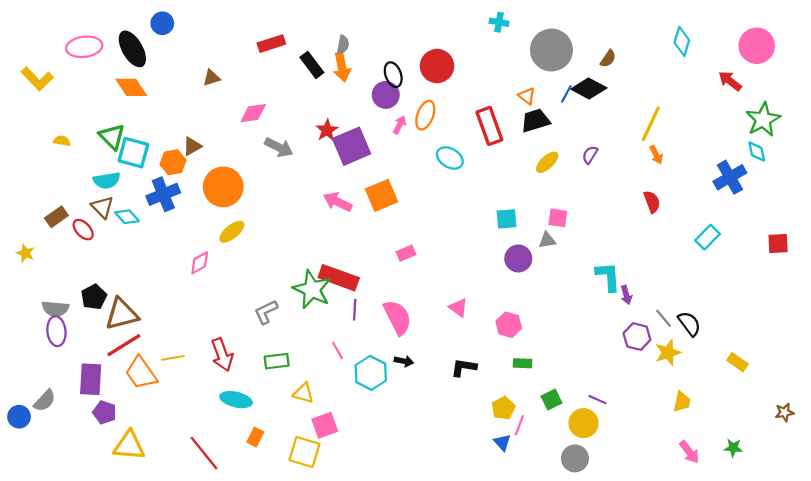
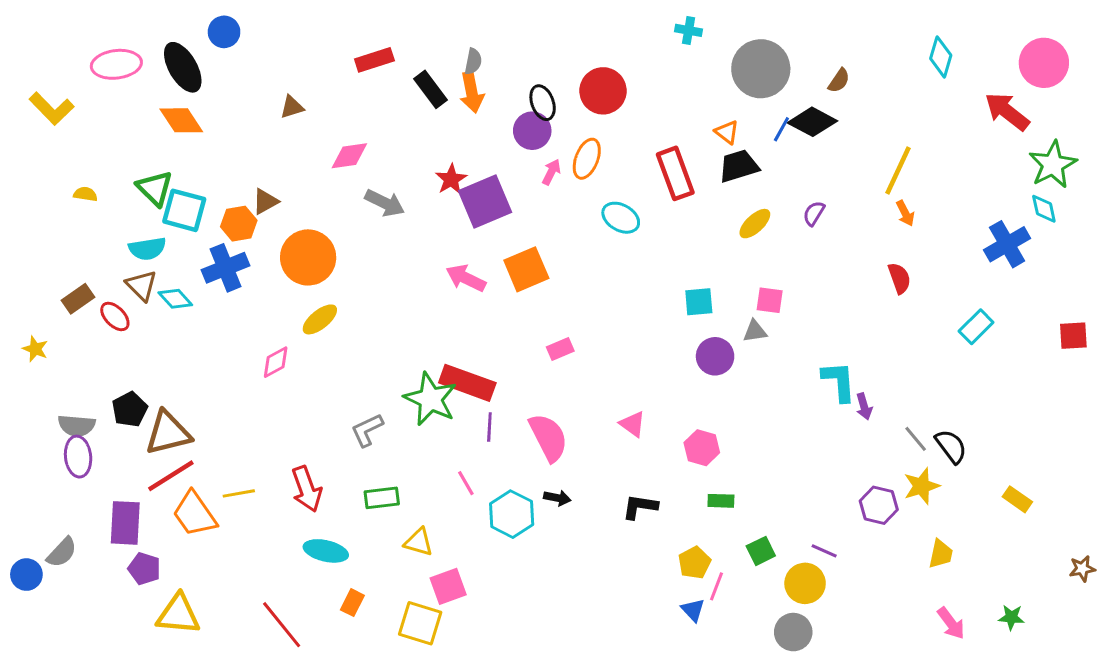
red arrow: (730, 81) -> (1007, 112), size x1.4
purple hexagon: (637, 337) -> (879, 505), moved

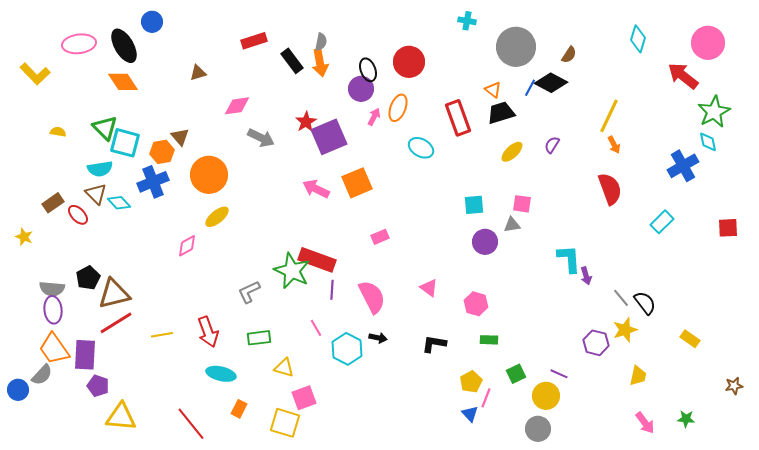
brown triangle: (265, 201) -> (180, 137), turned -42
red semicircle: (899, 278) -> (610, 189), size x1.5
orange trapezoid: (195, 514) -> (54, 349), moved

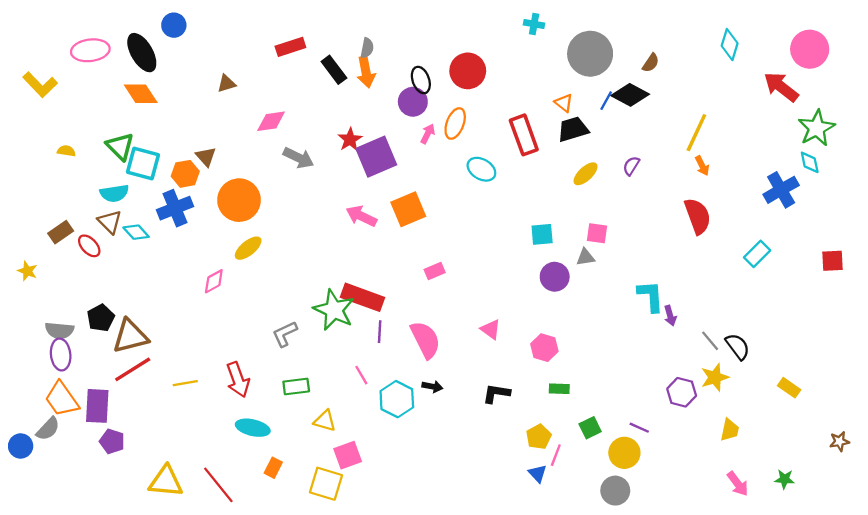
yellow triangle: (121, 417) -> (166, 481), moved

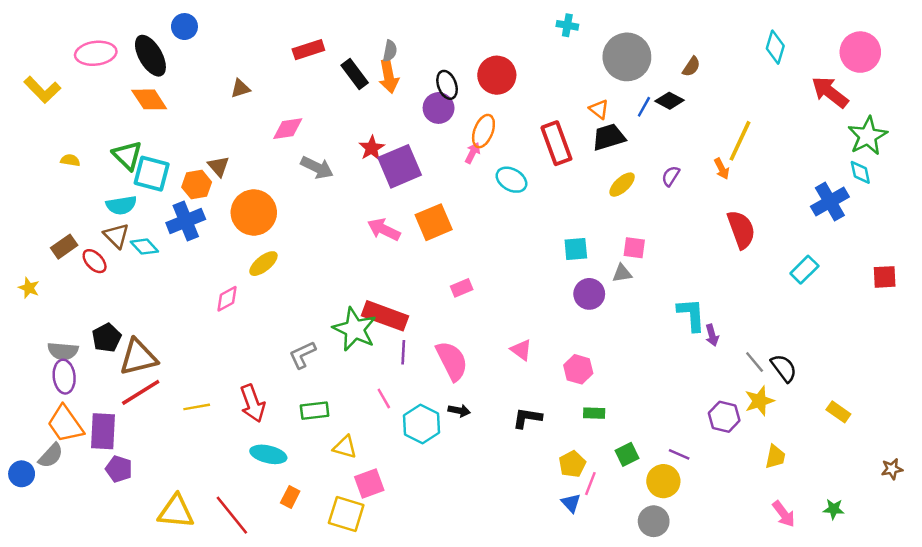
black diamond: (630, 95) -> (669, 101), size x0.7
pink arrow: (428, 134) -> (473, 153), moved
orange arrow: (702, 166) -> (722, 169), moved

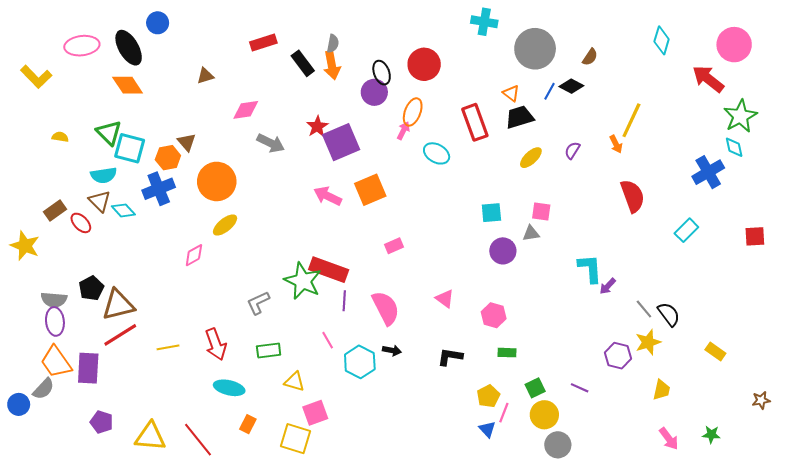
cyan cross: (567, 25) -> (484, 22), size x1.4
yellow star: (29, 288) -> (25, 246), size x1.6
purple arrow: (712, 335) -> (608, 286), turned 60
purple pentagon: (119, 469) -> (102, 422), moved
yellow circle: (663, 481) -> (544, 415), moved

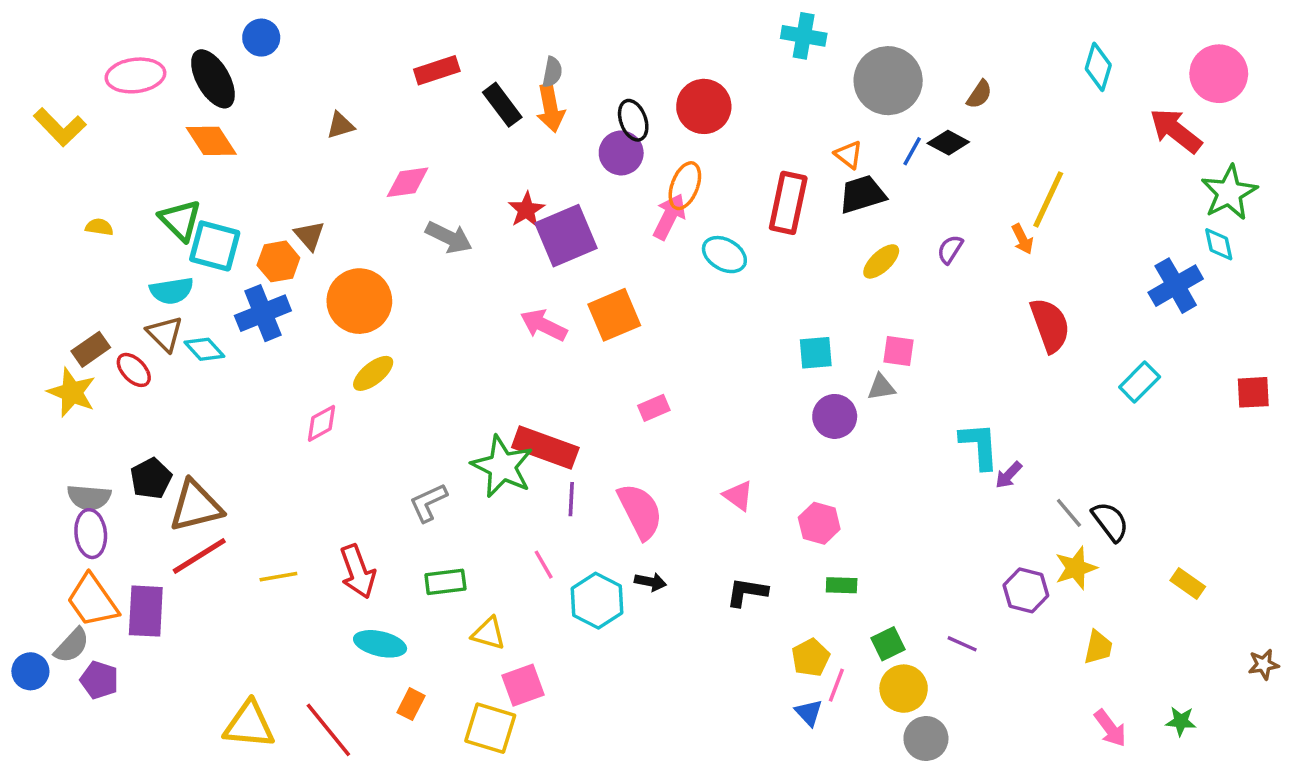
red rectangle: (475, 122) -> (788, 203), turned 32
pink arrow: (403, 131) -> (669, 217), size x1.5
yellow star: (25, 246) -> (72, 392), moved
purple pentagon: (102, 422) -> (99, 680), moved

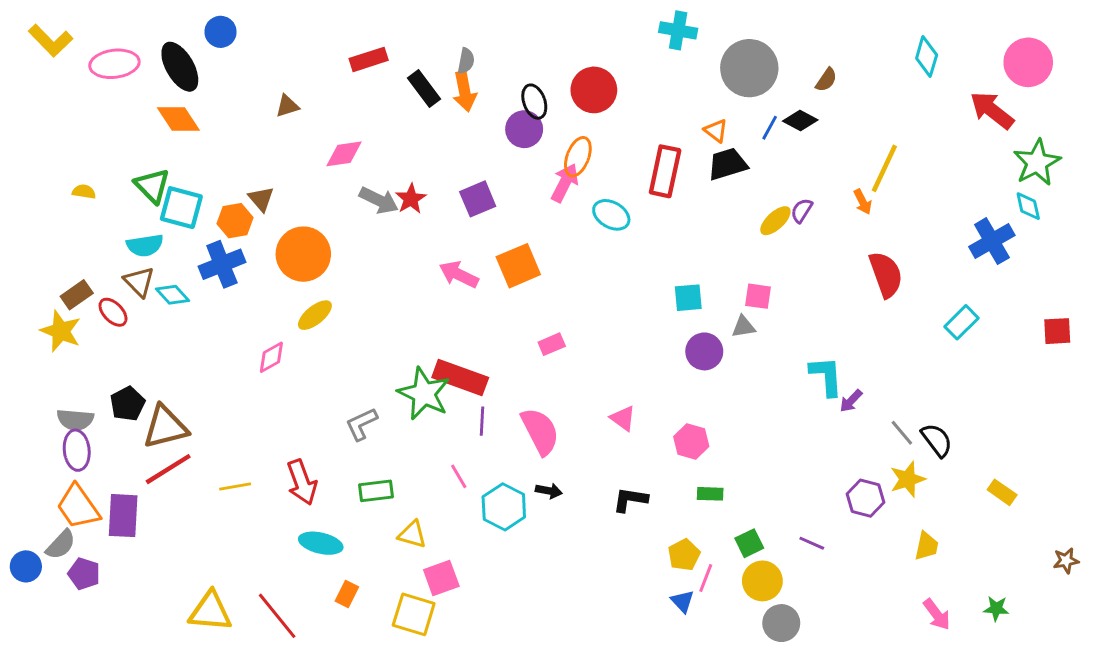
yellow L-shape: (60, 127) -> (51, 41), moved
red star: (526, 210) -> (411, 199), moved
purple square: (566, 236) -> (478, 199), size x0.7
yellow ellipse: (881, 261) -> (775, 221), moved

